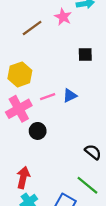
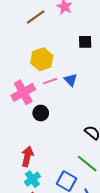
yellow hexagon: (20, 74) -> (42, 59), moved
blue triangle: (70, 96) -> (71, 80), turned -48

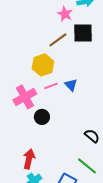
brown line: (36, 17) -> (58, 40), moved
black square: (85, 42) -> (83, 33), moved, size x1.5

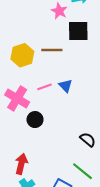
brown line: (58, 40) -> (52, 50), moved, turned 36
yellow hexagon: (43, 65) -> (22, 55), moved
pink cross: (25, 97) -> (17, 98), turned -30

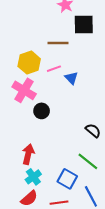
yellow hexagon: (22, 55) -> (29, 63), moved
pink line: (45, 87) -> (54, 69), moved

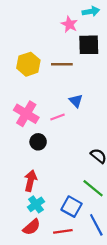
yellow hexagon: (29, 63) -> (28, 64), moved
pink line: (54, 69) -> (57, 117), moved
black circle: (42, 111) -> (38, 142), moved

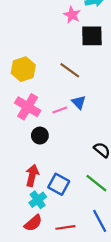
yellow hexagon: (28, 64) -> (23, 69), moved
brown line: (62, 64) -> (70, 70), moved, turned 36
blue triangle: (76, 101) -> (79, 102), moved
blue square: (72, 207) -> (59, 184), moved

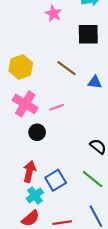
pink star: (72, 15) -> (53, 14), moved
blue triangle: (79, 102) -> (95, 82), moved, turned -40
blue square: (59, 184) -> (56, 180), turned 30

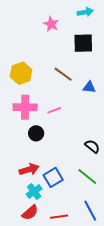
pink cross: (25, 104) -> (25, 107), turned -30
red arrow: (29, 171) -> (29, 169), turned 60

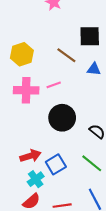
black square: (83, 43) -> (90, 36), moved
pink line: (54, 110) -> (54, 85), moved
black circle: (36, 133) -> (62, 118), moved, size x1.6

